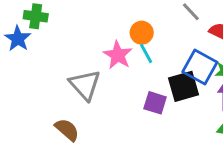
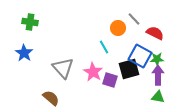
orange circle: (142, 33) -> (118, 28), moved
blue star: (18, 39) -> (24, 53), moved
pink star: (118, 55) -> (93, 72), moved

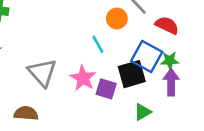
green triangle: (158, 97) -> (143, 112), moved, turned -40
brown semicircle: (51, 98) -> (26, 113), turned -36

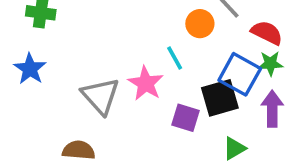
green star: (170, 60) -> (270, 63), moved
pink star: (83, 78) -> (146, 83), moved

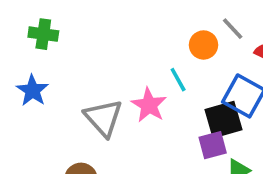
purple square: (185, 118) -> (213, 145), moved, turned -32

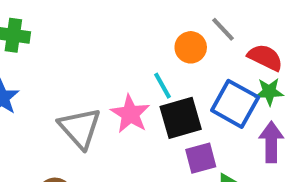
black square: (224, 120) -> (181, 118), moved

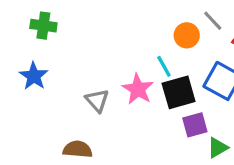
gray triangle: (80, 128) -> (97, 100), size x0.7

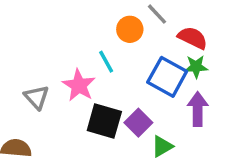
black square: (179, 92) -> (104, 121), moved, turned 32
purple square: (195, 125) -> (138, 123), turned -30

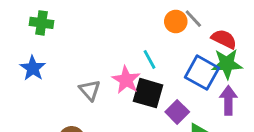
orange circle: (130, 29) -> (176, 21), moved
green star: (196, 67) -> (227, 64), size x1.5
black square: (104, 121) -> (148, 93), moved

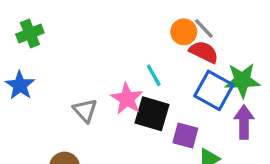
green cross: (41, 23) -> (30, 34), turned -30
red semicircle: (224, 39) -> (204, 52), moved
purple square: (177, 112) -> (185, 136), turned -30

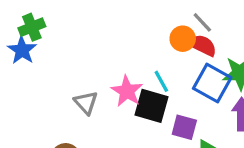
orange circle: (184, 32) -> (183, 39), moved
cyan line: (154, 75) -> (161, 81), moved
blue star: (20, 85) -> (22, 50), moved

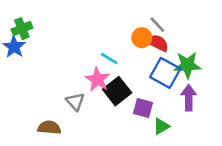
cyan line: (161, 81) -> (109, 59), moved, turned -30
gray triangle: (86, 103) -> (75, 102), moved
black square: (152, 106) -> (117, 91), turned 36

